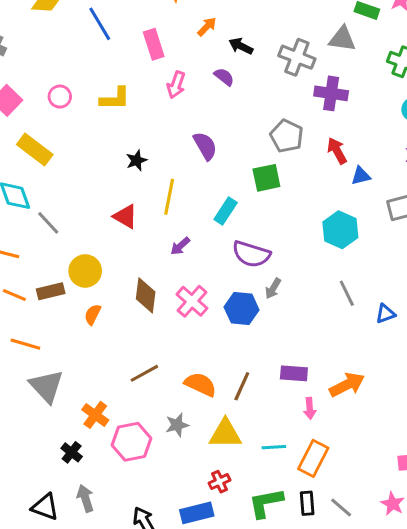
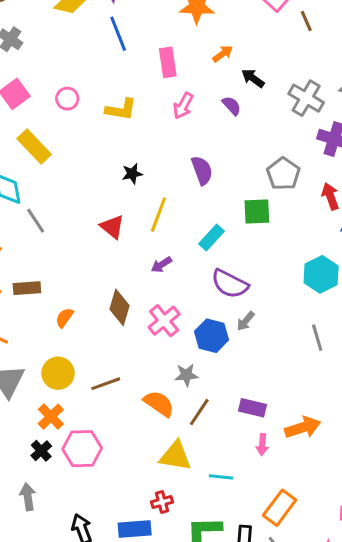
yellow circle: (85, 271) -> (58, 373), moved
gray star: (177, 425) -> (186, 375), moved
black cross: (72, 452) -> (41, 451), moved
orange rectangle: (313, 458) -> (280, 508), moved

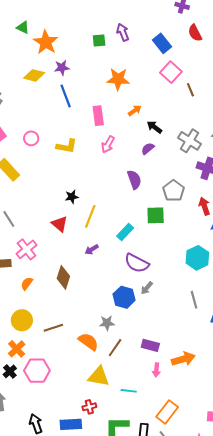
purple semicircle: (232, 106) -> (148, 149), moved, turned -88
purple semicircle: (202, 170) -> (134, 180), moved
black star: (132, 174) -> (72, 197), moved
pink cross: (164, 321) -> (26, 249), moved

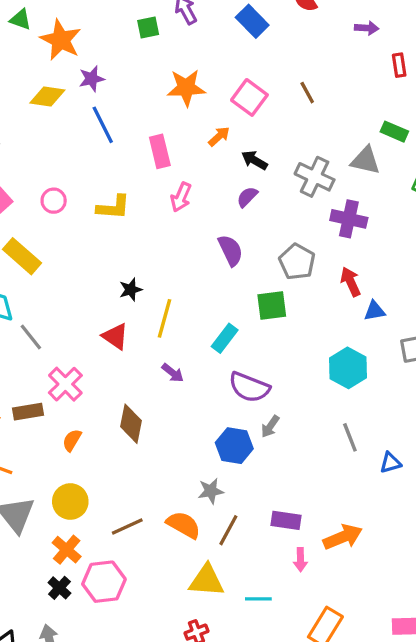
pink square: (171, 72) -> (249, 97), moved
purple arrow: (92, 250) -> (173, 373), turned -104
brown line: (53, 328) -> (127, 526), moved

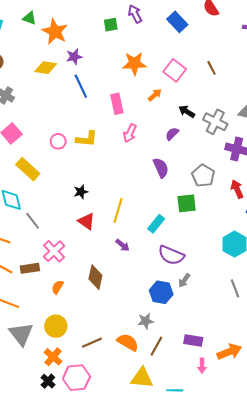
black arrow: (254, 160) -> (187, 112), moved
pink circle: (54, 201) -> (58, 141), moved
black star: (131, 290) -> (81, 192), moved

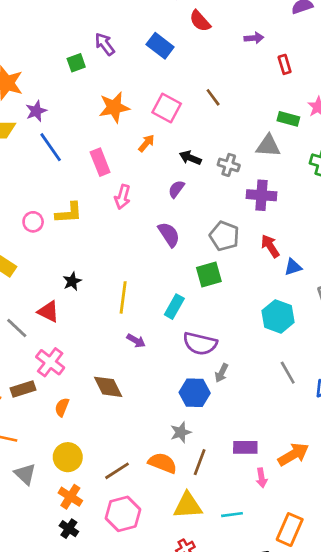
gray cross: (215, 122) -> (229, 165), size x0.7
red triangle: (86, 221) -> (48, 312), moved
brown diamond: (95, 277) -> (108, 387), turned -30
gray triangle: (21, 334) -> (25, 474), size x0.7
pink hexagon: (76, 378) -> (123, 514), moved

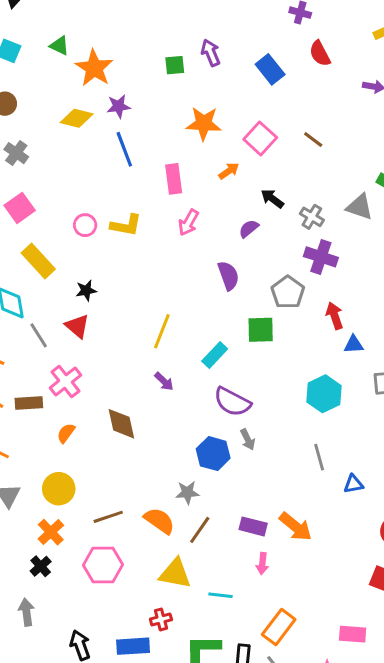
brown line: (213, 97) -> (313, 140), turned -30
purple cross: (261, 195) -> (321, 257), moved
black star: (72, 281) -> (86, 290), moved
gray arrow: (222, 373) -> (248, 439), turned -66
orange arrow: (293, 454) -> (296, 527), moved, turned 56

